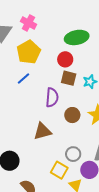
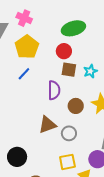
gray circle: (73, 154) -> (69, 133), moved
yellow square: (59, 170) -> (67, 162), turned -36

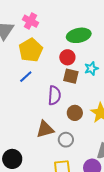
cyan star: (90, 71) -> (91, 68), moved

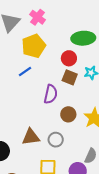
brown triangle: (45, 129) -> (31, 137), moved

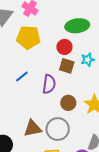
yellow pentagon: (34, 46) -> (28, 37), turned 30
blue line: (25, 71) -> (22, 77), moved
gray circle: (56, 140) -> (58, 129), size x1.5

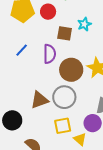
red circle: (64, 47) -> (48, 12), moved
brown circle: (68, 103) -> (71, 70), size x1.5

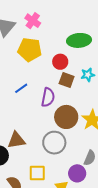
red circle: (48, 12) -> (60, 62), moved
brown triangle: (39, 100) -> (16, 140), moved
yellow square: (63, 126) -> (37, 173), moved

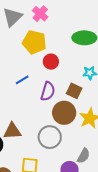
red circle: (60, 62) -> (51, 62), moved
brown square: (67, 80) -> (74, 91), moved

